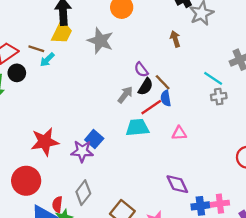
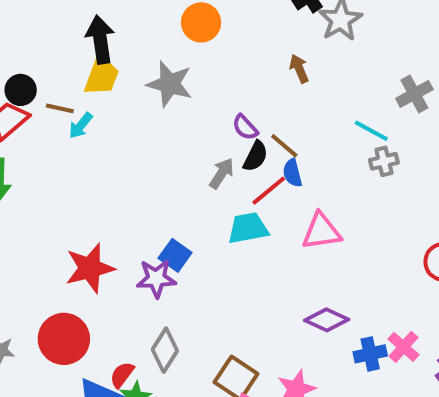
black circle: (17, 73) -> (21, 90), moved
pink triangle: (179, 133) -> (321, 231), size x1.5
purple diamond: (177, 184) -> (327, 320), turned -35
red semicircle: (57, 204) -> (122, 375), turned 35
pink cross: (220, 204) -> (404, 347), turned -36

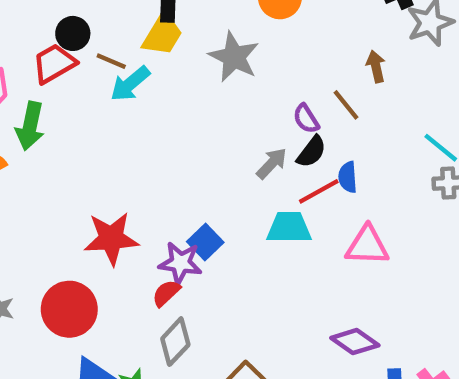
cyan arrow: (81, 126) -> (130, 84), size x1.4
brown line: (284, 146) -> (346, 105), moved
red semicircle: (122, 375) -> (166, 293), moved

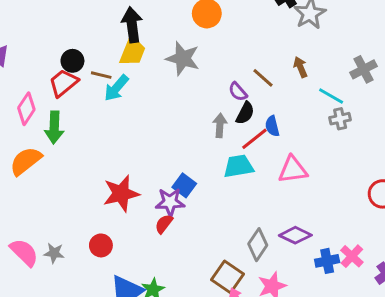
brown arrow: (376, 66) -> (300, 67), moved
gray arrow: (272, 163) -> (220, 125), turned -30
red circle: (69, 309) -> (101, 245), size x0.6
gray diamond: (175, 342) -> (258, 245), moved

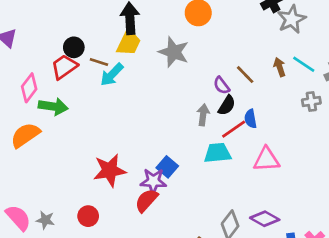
cyan line: (331, 96) -> (304, 64), moved
gray cross: (340, 119) -> (311, 101), moved
green arrow: (54, 127) -> (53, 107), turned -88
red semicircle: (164, 224) -> (146, 200), size x1.4

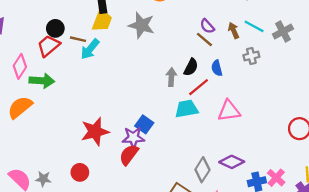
purple semicircle: (222, 85) -> (207, 26), moved
gray cross: (311, 101) -> (251, 56), moved
blue semicircle: (250, 119) -> (217, 68), moved

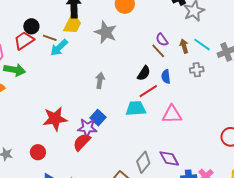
gray arrow: (171, 77) -> (100, 80), moved
purple diamond: (232, 162) -> (169, 159), turned 30

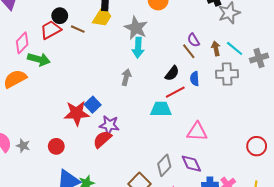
cyan arrow: (59, 48) -> (138, 48), moved, turned -48
gray cross: (197, 70) -> (227, 74), size x1.5
pink triangle: (172, 114) -> (197, 132), moved
blue square: (98, 118) -> (93, 105), moved

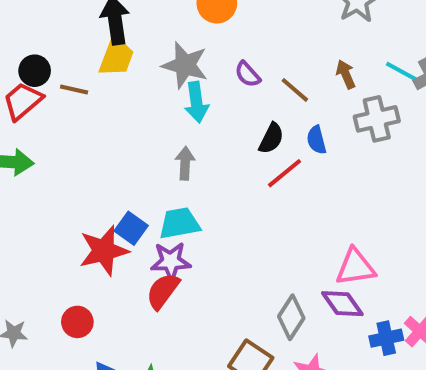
purple semicircle: (193, 40) -> (248, 74), moved
cyan line: (235, 48) -> (403, 72), moved
cyan trapezoid: (161, 109) -> (179, 223), moved
pink triangle: (197, 132) -> (355, 267), moved

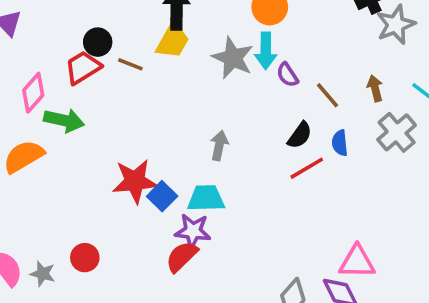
cyan arrow: (197, 102) -> (266, 51), moved
gray cross: (377, 119) -> (397, 132), turned -36
red star: (104, 251) -> (135, 181), moved
red circle: (77, 322) -> (85, 258), moved

